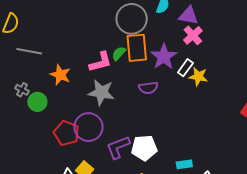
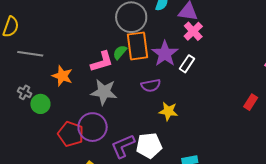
yellow star: (198, 76) -> (168, 111), moved

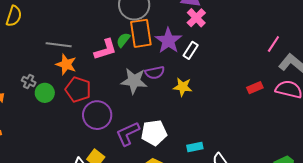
gray line: (30, 54) -> (59, 45), moved
gray star: (104, 92) -> (134, 81), moved
red rectangle: (251, 102) -> (255, 88), turned 35
yellow star: (168, 111) -> (183, 87), moved
red pentagon: (71, 134) -> (78, 89), moved

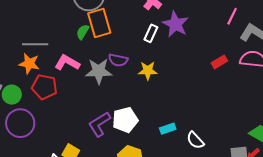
purple star: (168, 41) -> (175, 24), moved
gray line: (59, 45) -> (35, 44), moved
pink L-shape: (105, 50) -> (67, 63), moved, turned -125
purple semicircle: (155, 73) -> (118, 60), turned 30
purple circle: (97, 115) -> (20, 123), moved

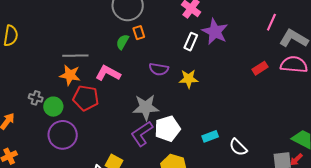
orange rectangle: (99, 23) -> (139, 33), size x0.5
gray star: (99, 71) -> (146, 107), moved

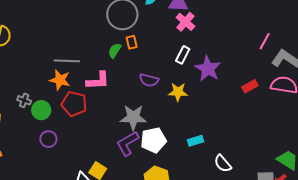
purple star: (215, 32) -> (208, 69), moved
pink L-shape: (108, 73) -> (98, 81), turned 145
purple circle: (63, 135) -> (48, 139), size x0.6
cyan rectangle: (210, 136) -> (195, 141), moved

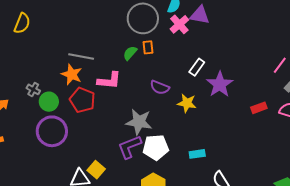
pink cross: (185, 22) -> (179, 24), moved
purple circle: (48, 139) -> (52, 131), size x1.8

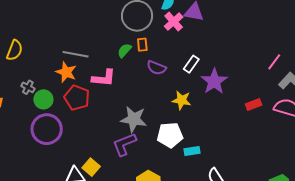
yellow semicircle: (22, 23) -> (15, 50), moved
purple semicircle: (160, 87) -> (156, 68), moved
white pentagon: (156, 147) -> (170, 135), moved

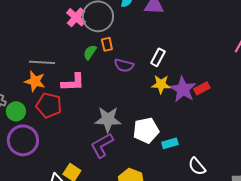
pink cross: (174, 22) -> (76, 17), moved
purple star: (214, 81) -> (183, 89), moved
yellow star: (182, 100) -> (161, 84), moved
red rectangle: (254, 105) -> (202, 88), moved

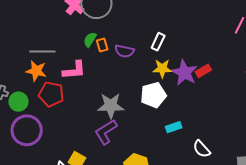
orange rectangle: (107, 44) -> (102, 45), moved
white pentagon: (146, 130) -> (153, 95), moved

